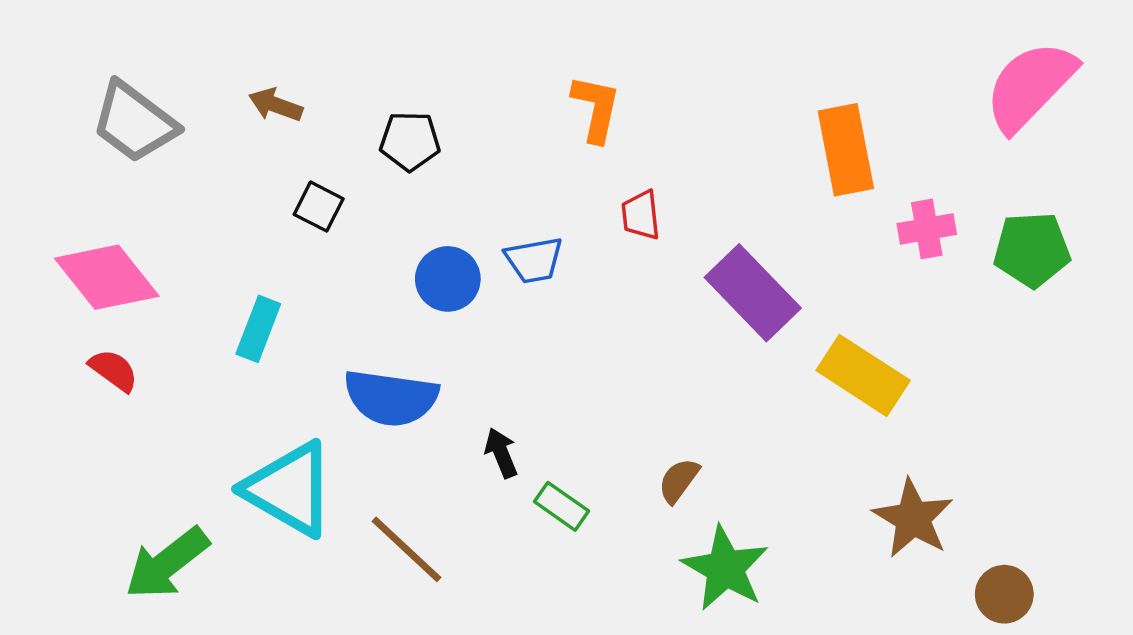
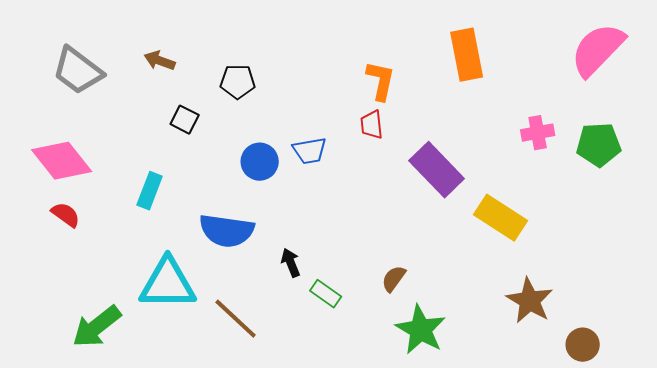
orange L-shape: (596, 108) -> (381, 81), moved
orange rectangle: (846, 150) -> (467, 55), moved
cyan triangle: (289, 489) -> (168, 284), turned -30

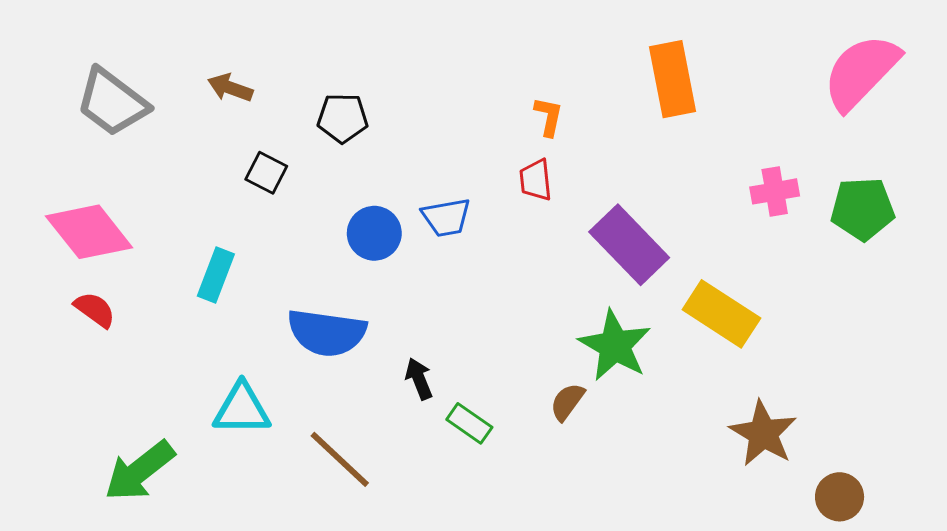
orange L-shape: (381, 81) -> (549, 117), size x0.7
cyan triangle: (168, 284) -> (242, 409), size x0.7
green star: (421, 330) -> (615, 346), moved

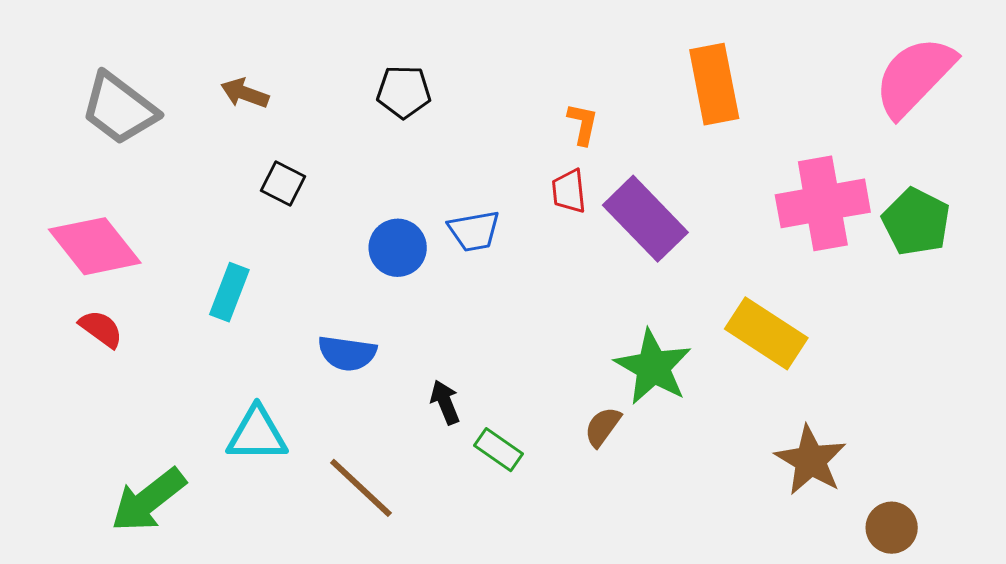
black pentagon: (343, 118) -> (404, 92), moved
pink cross: (775, 191) -> (823, 203), size x1.8
green pentagon: (863, 209) -> (916, 222), turned 30
purple rectangle: (629, 245) -> (645, 219), moved
blue semicircle: (327, 333) -> (347, 353), size x0.7

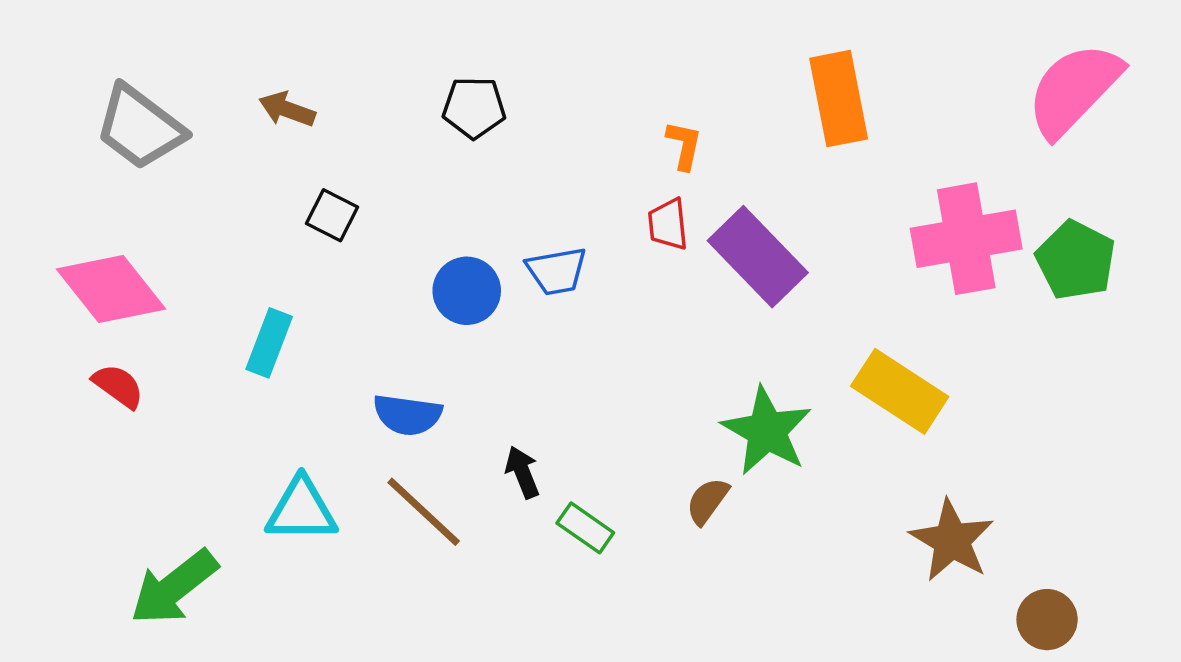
brown line: (361, 488) -> (424, 512), moved

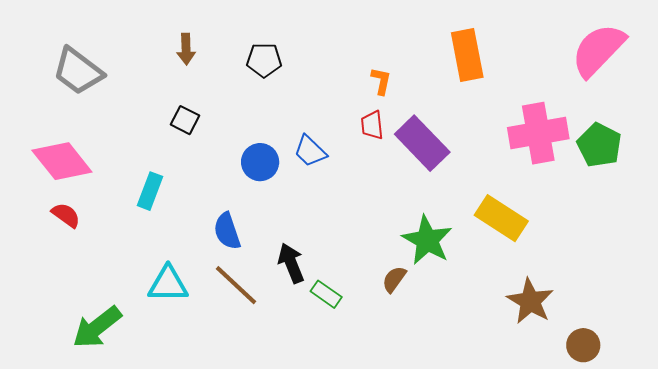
brown arrow: (287, 109) -> (186, 49), moved, turned -112
blue trapezoid: (557, 271) -> (310, 151), turned 54
blue semicircle: (407, 415) -> (227, 231), turned 63
black arrow: (522, 472) -> (291, 263), size x1.4

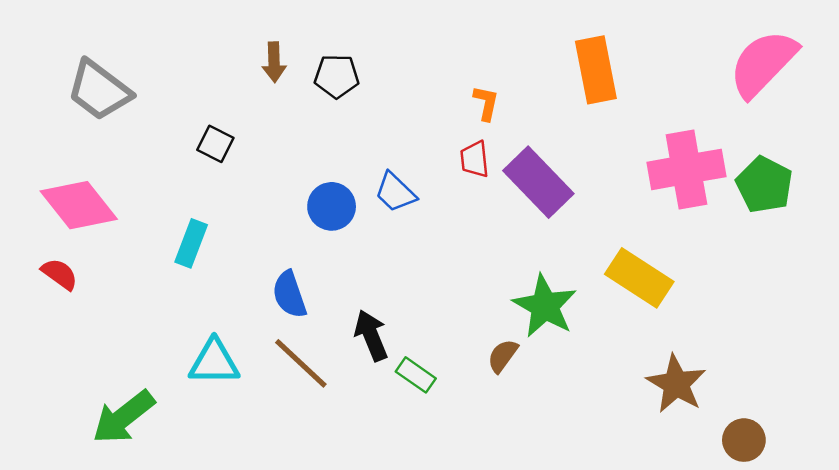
brown arrow: (186, 49) -> (274, 62), moved
black square: (185, 120) -> (215, 144), moved
red semicircle: (66, 215) -> (60, 274), moved

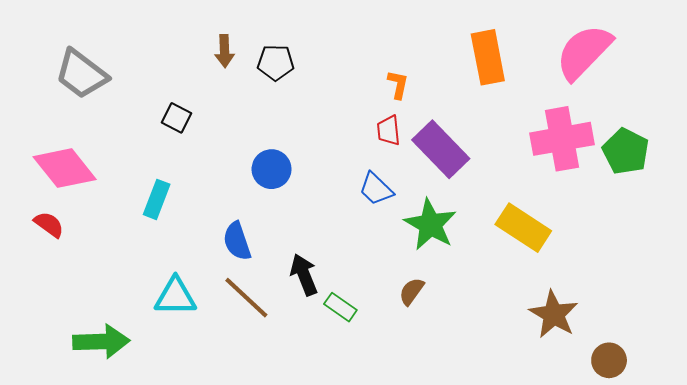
pink semicircle: (763, 63) -> (584, 52), moved
blue trapezoid: (395, 192) -> (376, 189), moved
green star: (545, 306) -> (430, 224), moved
green arrow: (123, 417) -> (101, 342), turned -144

